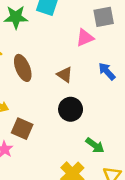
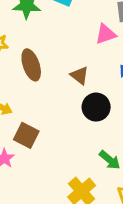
black circle: (71, 109) -> (96, 107), moved

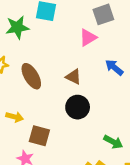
black circle: (96, 107) -> (78, 107), moved

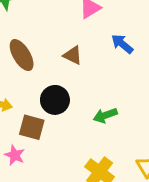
black circle: (78, 107) -> (55, 100), moved
green arrow: (113, 142) -> (105, 115), moved, turned 132

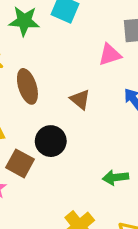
green arrow: (105, 115) -> (115, 177), moved

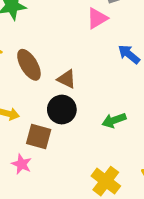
brown triangle: (80, 99) -> (67, 79), moved
green arrow: (115, 177) -> (114, 120), moved

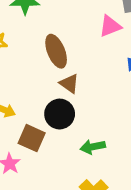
brown ellipse: (29, 65) -> (56, 51), moved
green arrow: (114, 120) -> (93, 147), moved

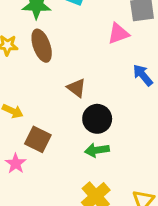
brown ellipse: (56, 51) -> (42, 46), moved
black circle: (60, 114) -> (97, 119), moved

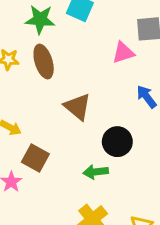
brown triangle: (77, 88) -> (78, 107), size x1.4
black circle: (97, 119) -> (117, 142), moved

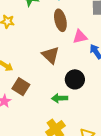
pink triangle: (123, 53) -> (80, 37), moved
brown ellipse: (44, 62) -> (60, 20), moved

